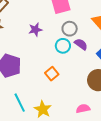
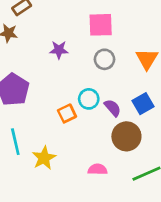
purple semicircle: (81, 44) -> (113, 108), moved
cyan circle: (63, 46) -> (89, 99), moved

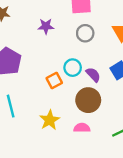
brown circle: (126, 136) -> (88, 100), moved
yellow star: (44, 158) -> (50, 120), moved

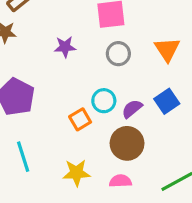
purple semicircle: (93, 75) -> (132, 109), turned -84
yellow star: (50, 120) -> (76, 173), turned 30

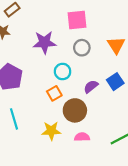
purple star: (65, 47) -> (44, 42), size x1.5
cyan circle: (104, 101) -> (63, 72), moved
brown circle: (127, 143) -> (75, 110), moved

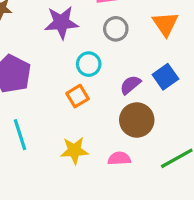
brown circle: (75, 110) -> (137, 120), moved

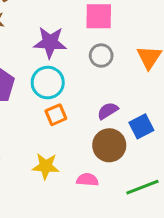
cyan circle: (89, 64) -> (48, 83), moved, size x1.4
blue square: (165, 77) -> (141, 126), moved

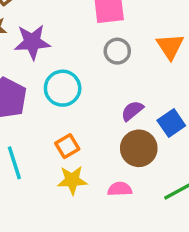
purple star: (50, 42) -> (32, 42), moved
orange square: (56, 115) -> (67, 146), moved

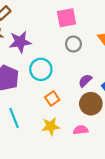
orange square: (67, 146) -> (52, 99), moved

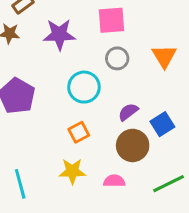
purple star: (20, 42) -> (59, 34), moved
cyan circle: (41, 69) -> (84, 87), moved
cyan line: (14, 118) -> (20, 184), moved

